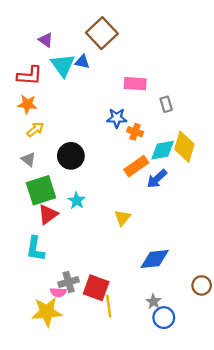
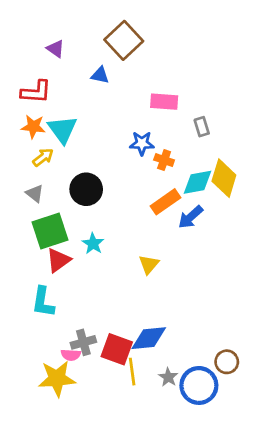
cyan triangle: (63, 65) -> (63, 129), moved
blue diamond: (155, 259) -> (149, 338), moved
brown circle: (202, 285) -> (227, 362), moved
gray star: (153, 302) -> (168, 377), moved
blue circle: (164, 318) -> (199, 385), size x1.4

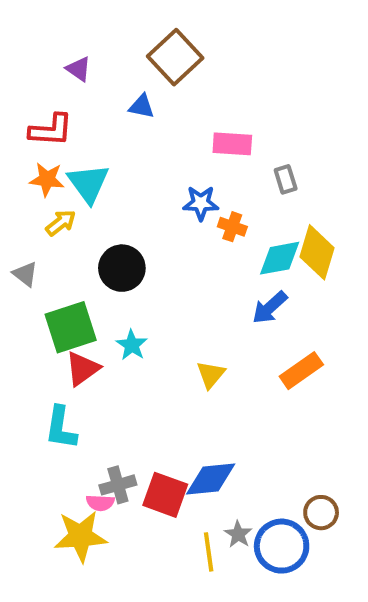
gray triangle: (35, 193) -> (25, 274), moved
orange rectangle: (165, 202) -> (301, 371), moved
yellow line: (132, 372) -> (209, 552), moved

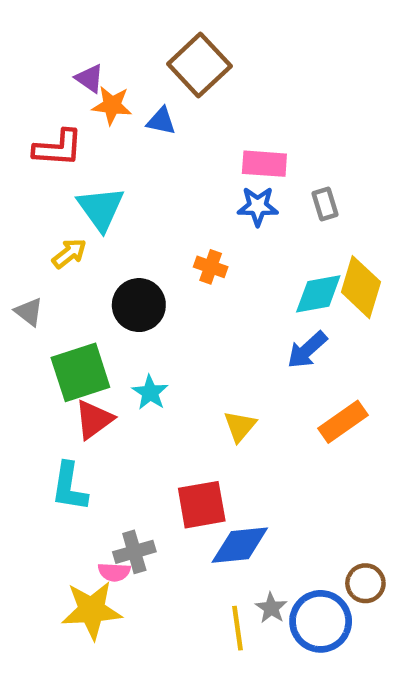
orange star: (47, 179) -> (112, 105), moved
blue star: (201, 203) -> (258, 206), moved
orange cross: (232, 227) -> (211, 267), moved
red square: (165, 495) -> (202, 505), moved, turned -30

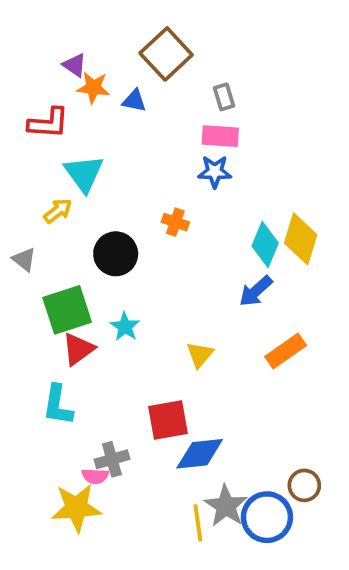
gray rectangle: (325, 204) -> (224, 97), moved
cyan diamond: (318, 294) -> (265, 244), turned -57
gray star: (271, 608) -> (226, 506), size x1.6

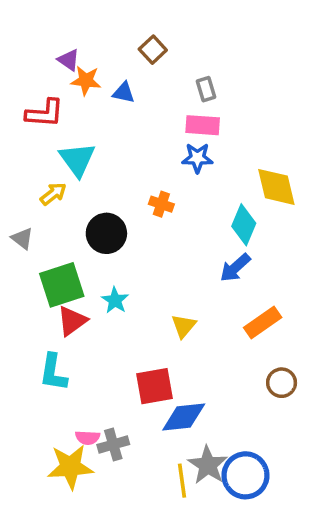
brown square: (166, 54) -> (153, 50), size x0.6
yellow diamond: (301, 239) -> (276, 187), moved, turned -30
gray cross: (112, 459) -> (113, 444), moved
brown circle: (304, 485) -> (282, 383), moved

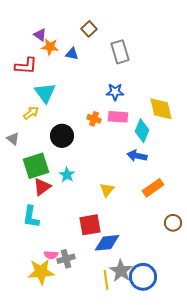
gray rectangle: (206, 89) -> (120, 52), size x1.6
pink rectangle: (203, 125) -> (118, 117), moved
blue arrow: (235, 268) -> (137, 156), turned 54
brown circle: (282, 383) -> (173, 223), moved

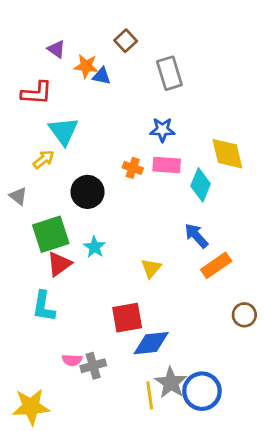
orange star: (50, 47) -> (86, 66), moved
blue arrow: (137, 156) -> (196, 236), moved, turned 36
yellow star: (41, 272) -> (31, 407), moved

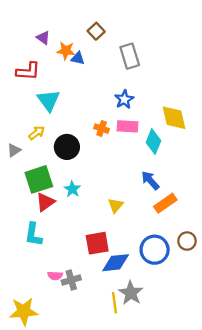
blue star: (162, 130) -> (124, 99), turned -30
yellow arrow: (44, 159) -> (37, 133), moved
gray triangle: (18, 196) -> (14, 150), turned 48
blue circle: (202, 391) -> (155, 250), moved

